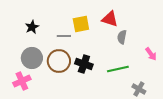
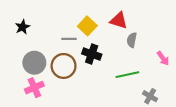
yellow square: (81, 24) -> (87, 26), turned -36
black star: (32, 27) -> (22, 27), moved
black cross: (84, 64) -> (92, 54), moved
pink cross: (22, 81) -> (34, 88), moved

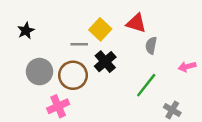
black cross: (92, 54) -> (105, 62), turned 30
pink arrow: (163, 58) -> (187, 67), turned 112
green line: (127, 75) -> (146, 85), turned -40
pink cross: (34, 88) -> (58, 106), moved

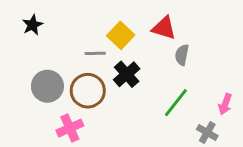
black star: (26, 31) -> (32, 25), moved
pink arrow: (187, 67) -> (225, 104), moved, turned -56

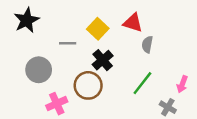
black star: (32, 25) -> (27, 20), size x1.5
gray line: (95, 53) -> (68, 43), moved
brown circle: (88, 91) -> (88, 85), moved

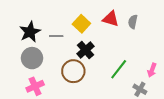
black star: (27, 20) -> (30, 32), moved
gray semicircle: (147, 44) -> (133, 22), moved
pink cross: (57, 104) -> (35, 86), moved

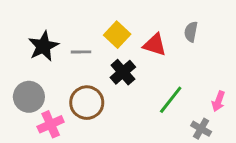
red triangle: (111, 19) -> (155, 45), moved
gray circle: (32, 58) -> (29, 97), moved
brown circle: (73, 71) -> (87, 103), moved

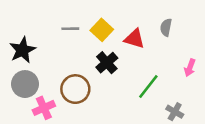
black star: (43, 46) -> (22, 50), moved
gray line: (81, 52) -> (70, 29), moved
pink arrow: (218, 101) -> (190, 68), moved

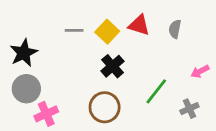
red triangle: (134, 39) -> (139, 25), moved
pink arrow: (190, 68) -> (200, 71), turned 42
brown circle: (75, 89) -> (105, 107), moved
gray cross: (175, 112) -> (189, 109), moved, turned 36

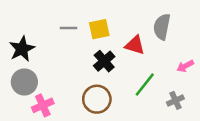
red triangle: (139, 25) -> (135, 45), moved
gray semicircle: (175, 29) -> (162, 27), size x1.5
yellow square: (107, 32) -> (99, 29), turned 35

